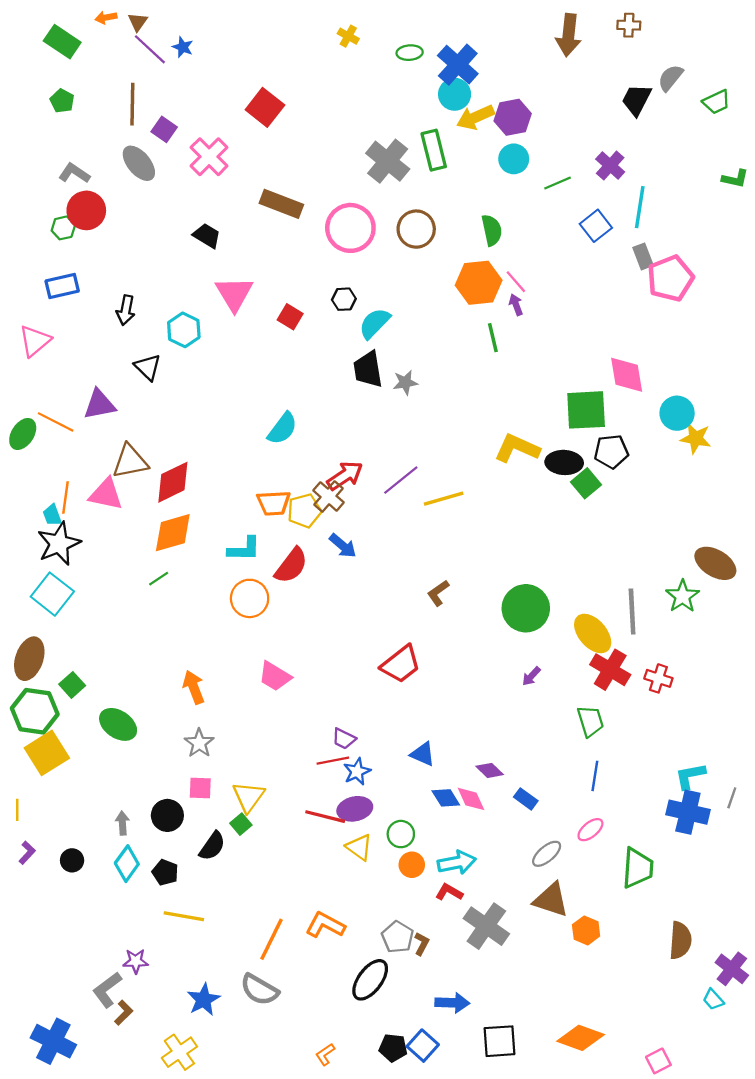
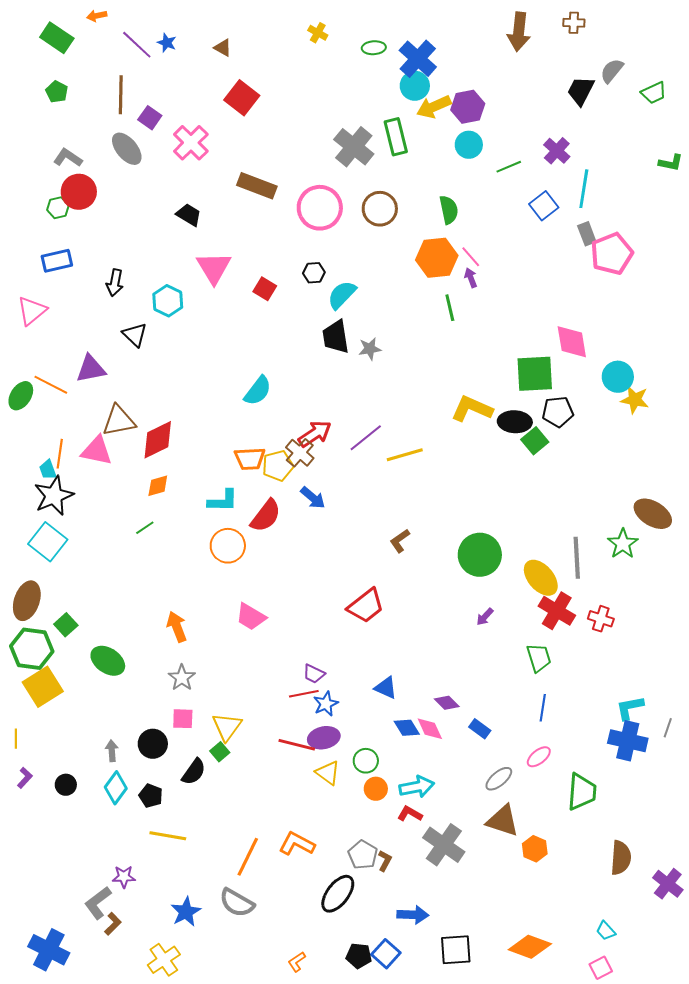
brown triangle: (138, 22) -> (223, 48), moved, turned -36
orange diamond: (173, 533) -> (158, 486), size x0.6
cyan trapezoid: (713, 1000) -> (606, 931), moved

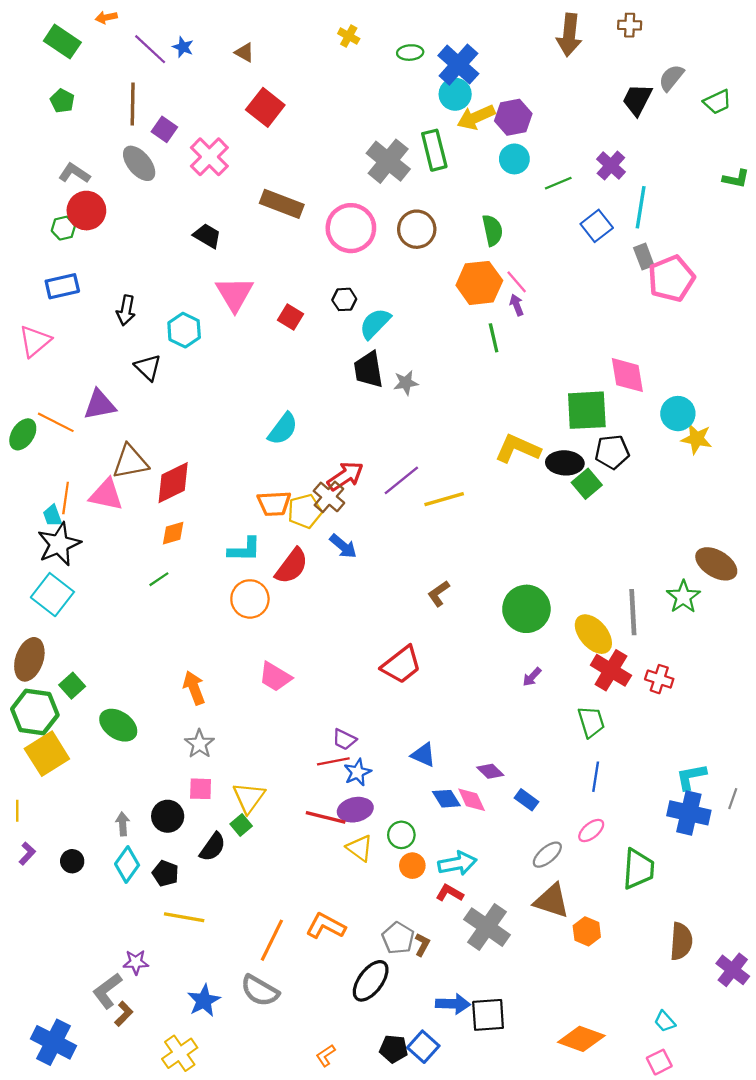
black square: (456, 950) -> (488, 1015), moved

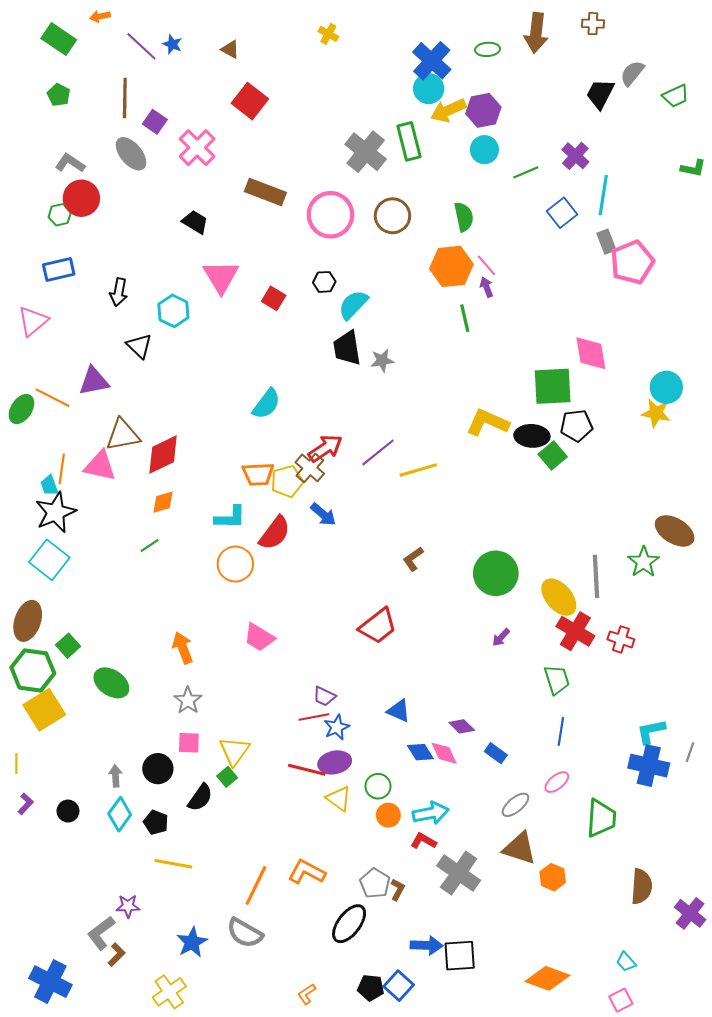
green ellipse: (410, 53) -> (488, 49), moved
cyan circle: (678, 414) -> (666, 387), moved

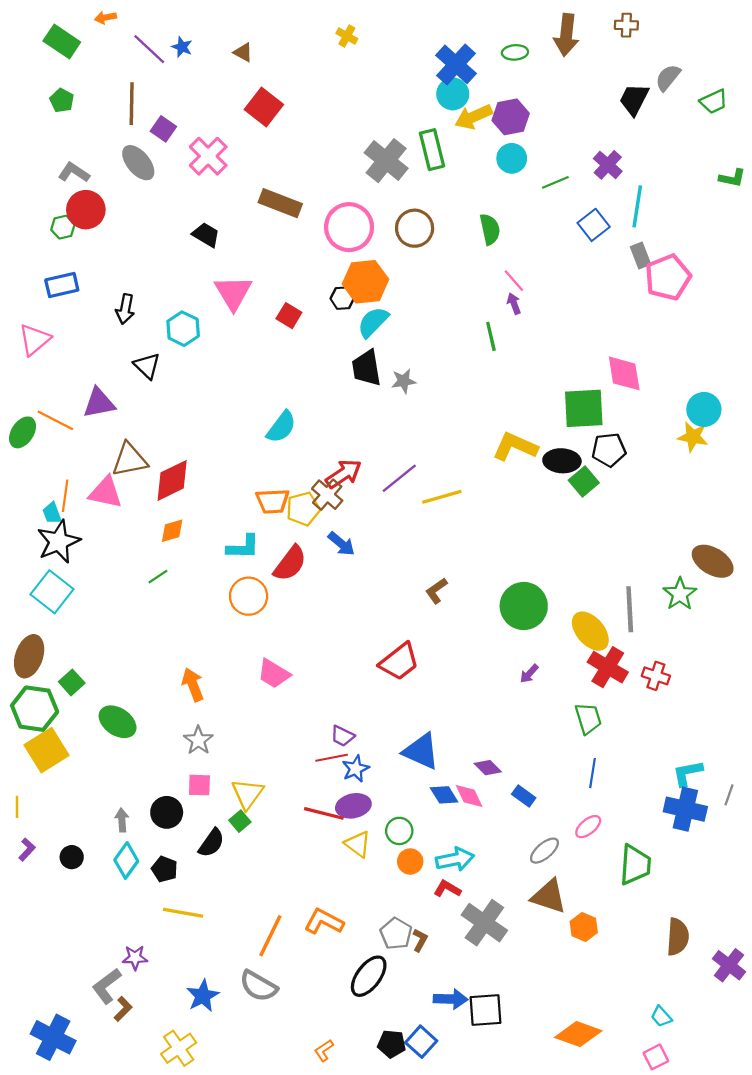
orange hexagon: (451, 266) -> (365, 282), moved
blue triangle: (399, 711) -> (421, 751), size x1.5

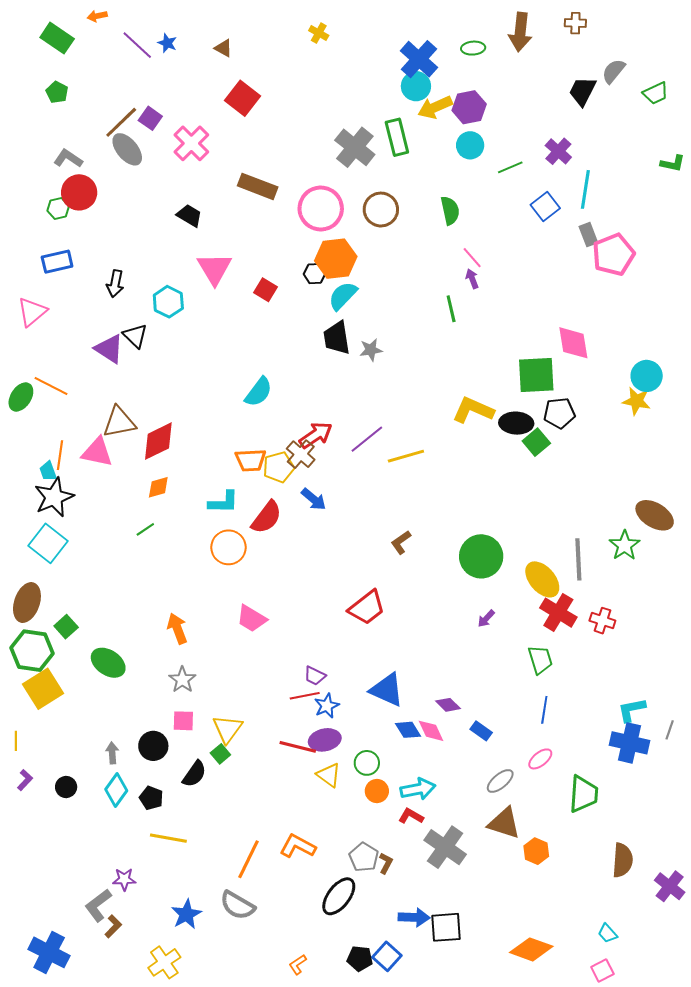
brown line: (132, 104) -> (121, 122), moved, turned 45
purple triangle: (99, 403) -> (109, 349), moved, turned 44

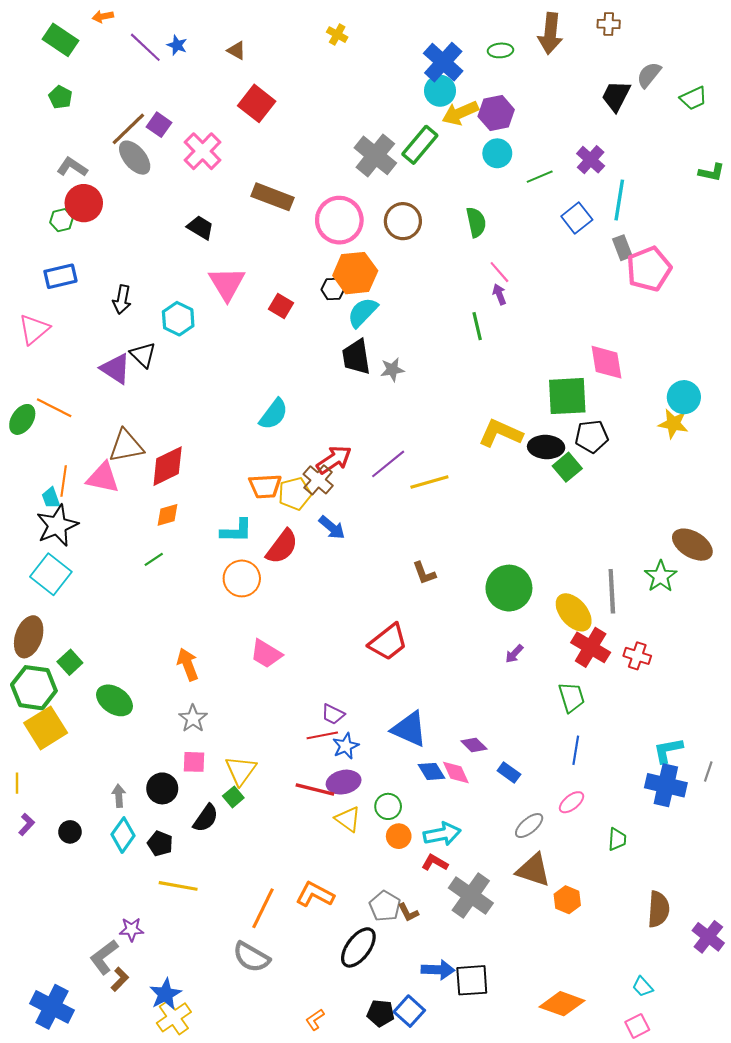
green rectangle: (397, 137) -> (420, 145), turned 54
brown L-shape: (401, 542) -> (424, 573), turned -75
green trapezoid: (583, 794) -> (617, 839), size x0.6
brown L-shape: (386, 863) -> (408, 912), turned 125
blue star: (186, 914) -> (165, 994), moved

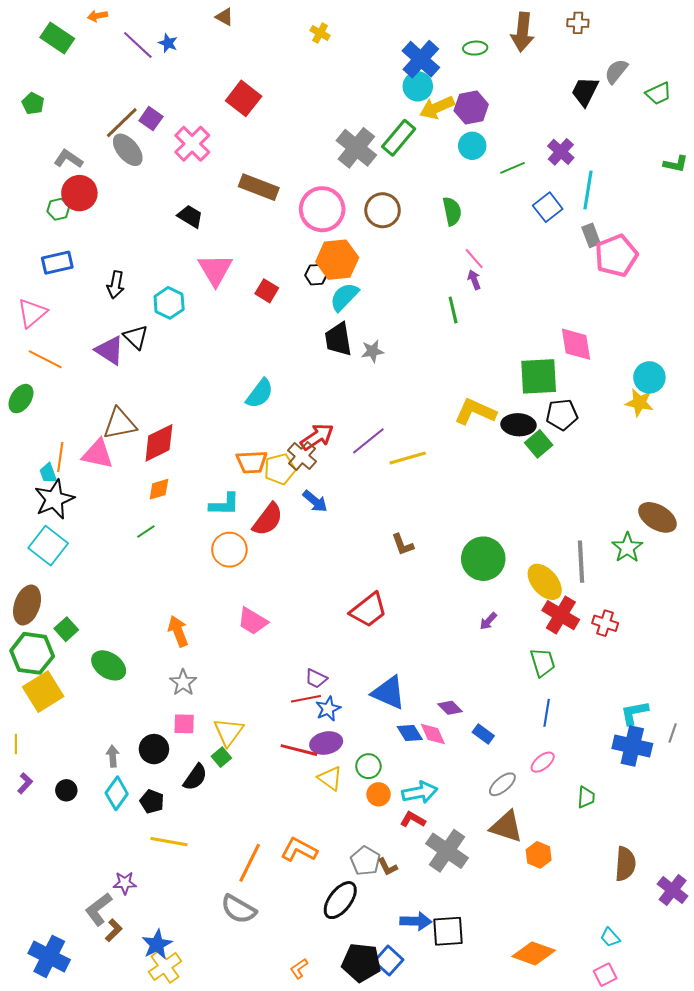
brown triangle: (236, 50) -> (224, 17), moved
green pentagon: (60, 97) -> (33, 103), moved
orange line: (54, 408) -> (45, 359), moved
black pentagon: (381, 1013) -> (361, 963), size x1.5

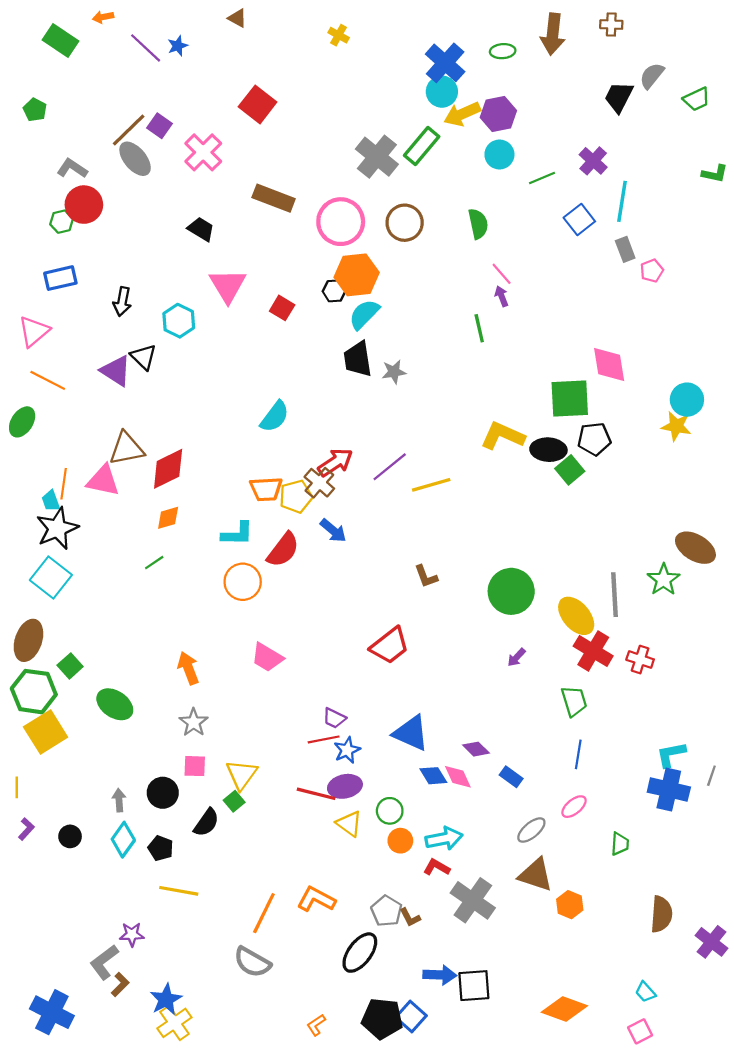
blue star: (168, 43) -> (178, 46), turned 30
pink pentagon: (616, 256) -> (652, 271), size x0.5

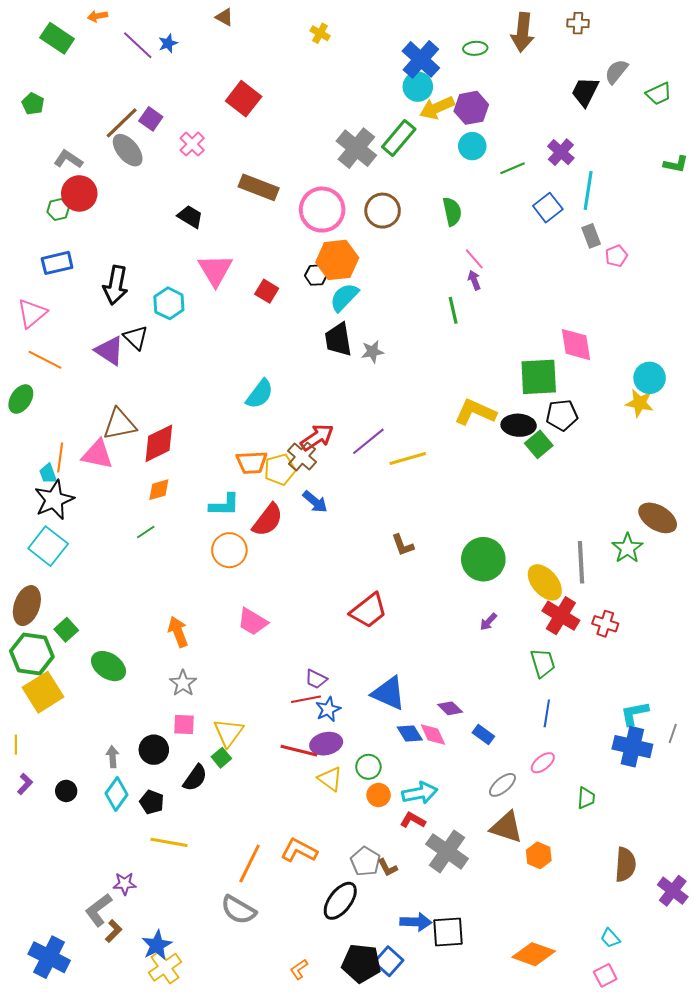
pink cross: (203, 152) -> (192, 144), size x0.7
black arrow: (122, 302) -> (116, 285), size x1.4

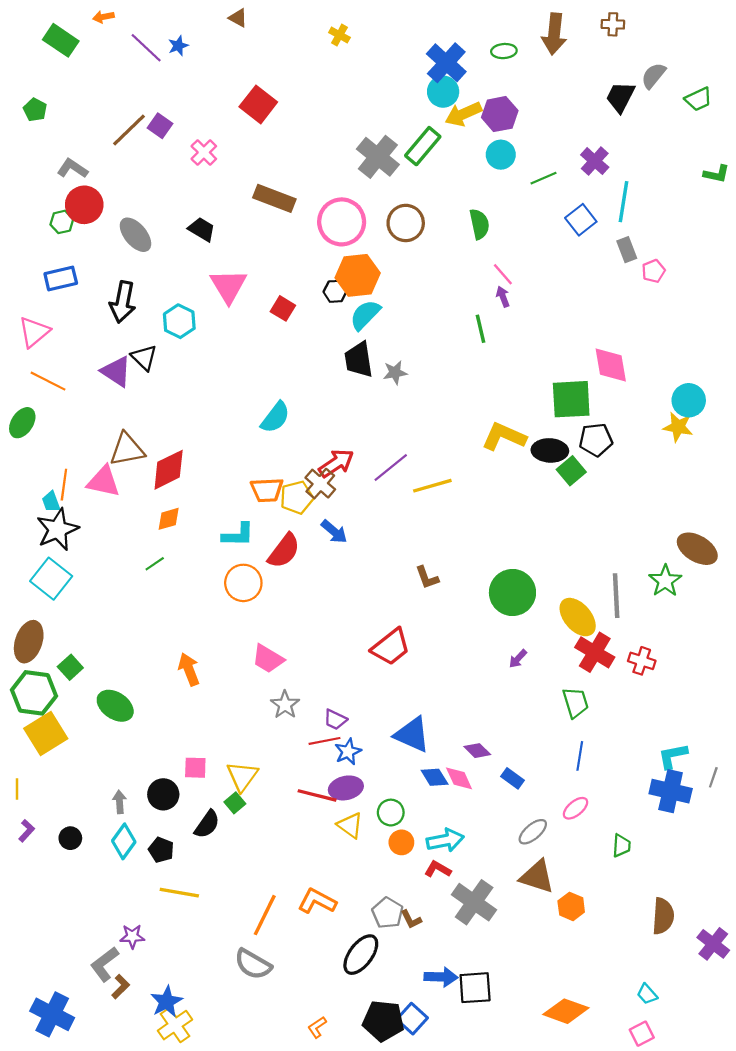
gray ellipse: (128, 150) -> (135, 235), moved
gray star: (183, 683) -> (285, 705), moved

